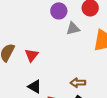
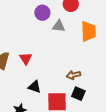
gray triangle: (73, 29) -> (59, 26), turned 32

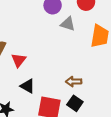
red triangle: (26, 59) -> (19, 60), moved

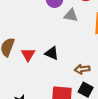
black triangle: (28, 86) -> (52, 53), moved

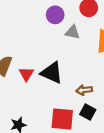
black triangle: (52, 53) -> (52, 73), size x1.5

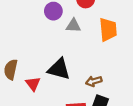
red triangle: (26, 74) -> (33, 84), moved

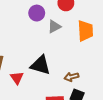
gray triangle: (73, 26) -> (54, 27), turned -32

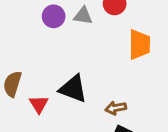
purple circle: (37, 13) -> (54, 16), moved
gray triangle: (54, 27) -> (83, 16), moved, turned 32

